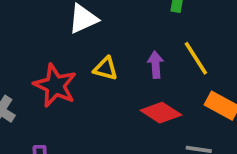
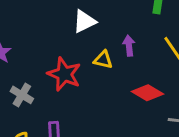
purple arrow: (156, 65) -> (129, 46), moved

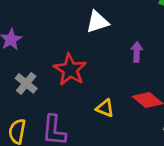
yellow triangle: (103, 60) -> (105, 108), moved

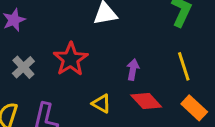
purple arrow: (137, 52) -> (133, 69), moved

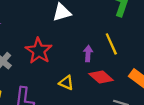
yellow line: (184, 66) -> (111, 44), moved

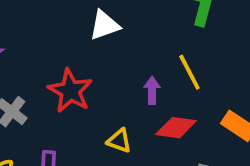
red diamond: (101, 77) -> (176, 128), turned -30

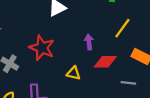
yellow line: (189, 72) -> (122, 28), moved, turned 70

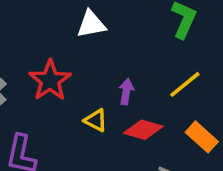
yellow triangle: (73, 73) -> (96, 120), moved

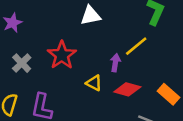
yellow line: (185, 84) -> (136, 46), moved

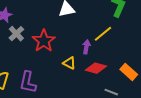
gray cross: (22, 63) -> (16, 34), moved

